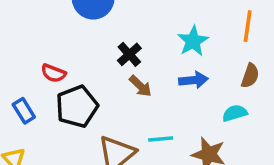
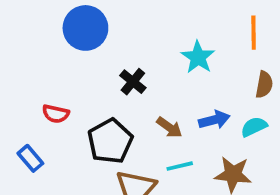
blue arrow: (193, 80) -> (214, 120), moved
brown arrow: (140, 86) -> (169, 127), moved
black pentagon: (77, 106) -> (110, 141), moved

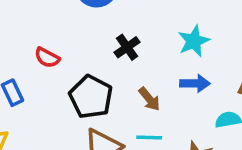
blue arrow: (214, 120) -> (195, 83), moved
black pentagon: (110, 141) -> (91, 97), turned -30

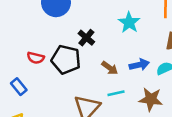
blue arrow: (195, 83) -> (139, 65), moved
black pentagon: (91, 97) -> (66, 60), moved

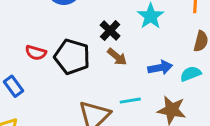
black cross: (86, 38) -> (110, 31), moved
brown arrow: (110, 68) -> (117, 57), moved

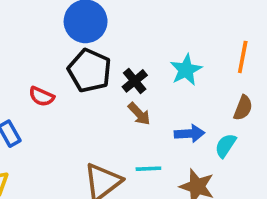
black pentagon: (72, 57) -> (90, 71), moved
cyan semicircle: (191, 74) -> (226, 146), turned -42

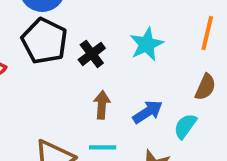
brown arrow: (139, 114) -> (102, 105), moved, turned -135
blue arrow: (189, 134) -> (148, 112), turned -32

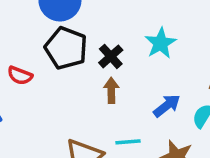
brown arrow: (102, 105) -> (111, 90), moved

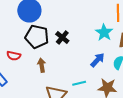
cyan star: (161, 43) -> (104, 32), moved
brown arrow: (111, 90) -> (42, 65), moved

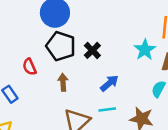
red semicircle: (14, 56) -> (30, 67), turned 48
blue arrow: (98, 60) -> (109, 83), moved

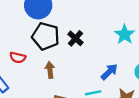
red semicircle: (30, 67) -> (18, 58), turned -49
blue arrow: (109, 83) -> (109, 72), moved

